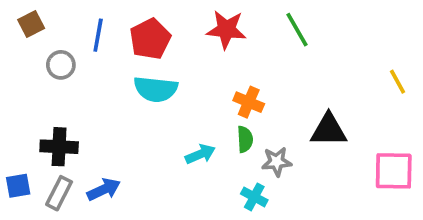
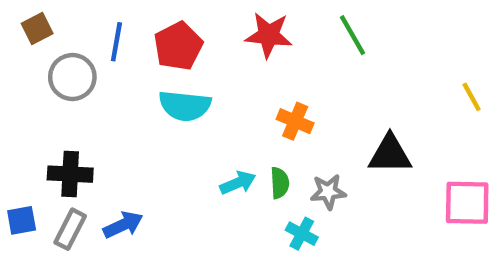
gray circle: (61, 65) -> (72, 77), size x1.4
green semicircle: (245, 139) -> (280, 183), moved

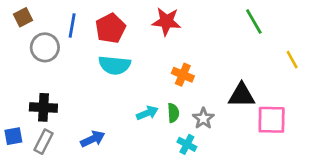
green line: (352, 35) -> (254, 21), moved
gray star: (328, 192) -> (203, 118), turned -30
pink square: (467, 203) -> (272, 120), moved
blue arrow: (123, 225) -> (93, 139), moved

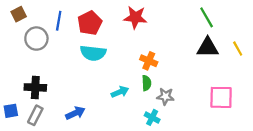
black triangle: (242, 95) -> (208, 47), moved
green semicircle: (173, 113) -> (147, 83), moved
gray star: (203, 118) -> (165, 96), turned -30

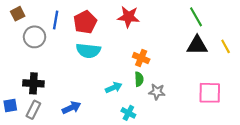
cyan cross: (152, 117) -> (128, 113), moved

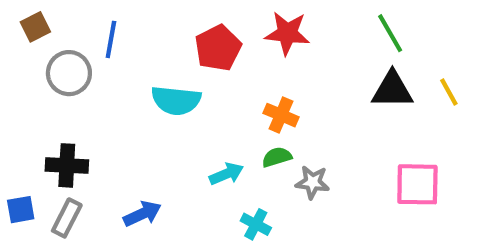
red star: (128, 17) -> (287, 33), moved
red pentagon: (85, 22) -> (218, 48), moved
green semicircle: (139, 79) -> (277, 157), turned -104

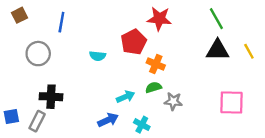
red pentagon: (218, 48) -> (134, 42), moved
gray circle: (69, 73) -> (38, 54), moved
cyan semicircle: (176, 100) -> (98, 56), size x0.6
black cross: (67, 165) -> (51, 97), moved
blue arrow: (142, 214) -> (108, 120), moved

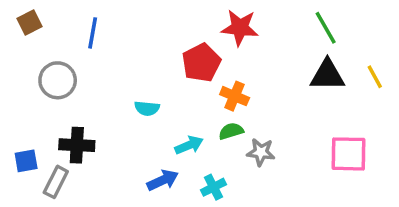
cyan semicircle: (98, 56) -> (147, 108), moved
blue square: (11, 116) -> (26, 161), moved
cyan cross: (142, 125) -> (214, 187), turned 35

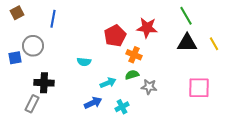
red star: (240, 28) -> (147, 28), moved
blue square: (26, 161) -> (15, 58), moved

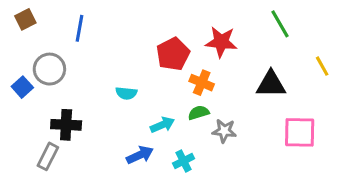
black triangle: (187, 43) -> (271, 84), moved
blue square: (15, 58) -> (22, 87), turned -32

